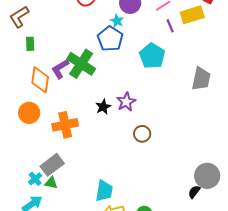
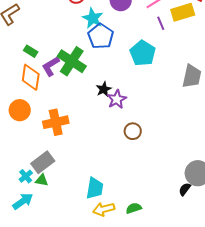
cyan star: (117, 21) -> (93, 18), moved, size x1.5
green rectangle: (30, 44) -> (31, 51), moved, turned -56
black star: (103, 107) -> (104, 89), moved

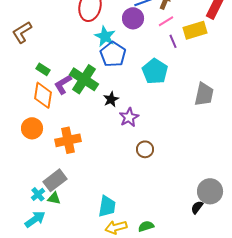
black star: (104, 89) -> (111, 99), moved

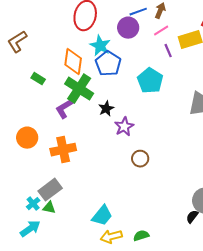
purple L-shape: (63, 84) -> (64, 109), moved
orange diamond: (43, 95) -> (73, 62), moved
cyan trapezoid: (107, 206) -> (102, 216), turned 30

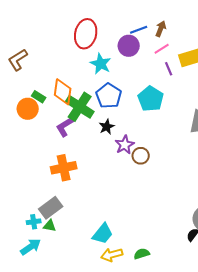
orange diamond: (73, 62) -> (63, 92), moved
blue pentagon: (108, 64) -> (109, 96), moved
orange circle: (27, 138) -> (28, 109), moved
brown circle: (140, 159) -> (141, 156), moved
cyan cross: (33, 204) -> (34, 222), turned 32

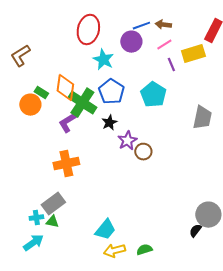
brown arrow: (161, 29) -> (163, 25), turned -105

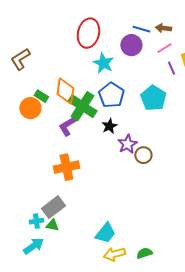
blue line: (141, 26) -> (141, 29), turned 36

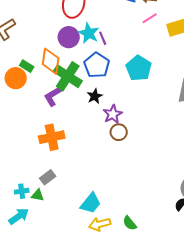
purple circle: (131, 45) -> (69, 37), moved
purple line: (171, 68) -> (103, 38), moved
brown circle: (143, 155) -> (119, 132), moved
gray rectangle: (53, 207) -> (48, 177), moved, size x0.7
green semicircle: (144, 253) -> (130, 223), turned -112

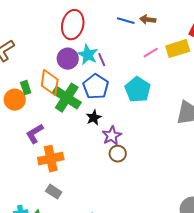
pink line: (150, 18) -> (151, 53), moved
green rectangle: (27, 66) -> (26, 88), turned 40
purple L-shape: (53, 96) -> (35, 134), moved
gray rectangle: (48, 177) -> (54, 192), moved, turned 70

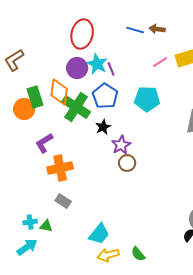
green rectangle: (26, 88) -> (35, 97), size x1.5
cyan pentagon: (138, 90) -> (147, 99), turned -30

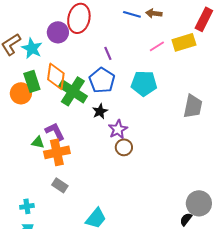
cyan star: (97, 64) -> (32, 48), moved
purple circle: (77, 68) -> (58, 32), moved
purple L-shape: (44, 143) -> (55, 131), moved, turned 95
green triangle: (46, 226) -> (38, 142), moved

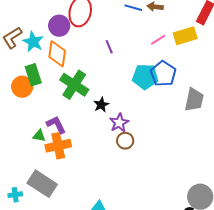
orange diamond: (56, 76) -> (57, 54), moved
blue pentagon: (102, 80) -> (163, 74), moved
gray rectangle: (60, 185) -> (42, 184), moved, size x1.8
cyan cross: (27, 206) -> (15, 195), moved

